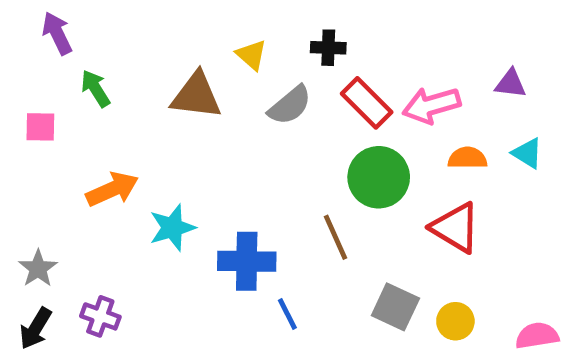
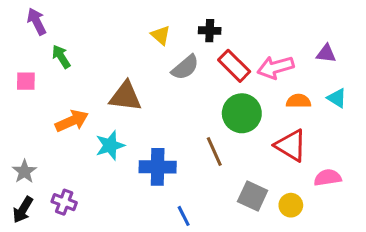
brown triangle: (196, 96) -> (125, 96), moved
blue line: (287, 314) -> (184, 216), moved
pink semicircle: (537, 336) -> (328, 178), moved

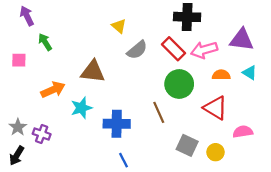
black cross: (210, 31) -> (187, 17), moved, size x1.6
purple triangle: (326, 54) -> (242, 40), size x1.6
purple cross: (64, 202) -> (42, 134), moved
blue line: (184, 216) -> (123, 160), moved

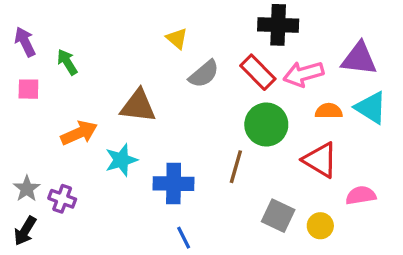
purple arrow: (27, 16) -> (25, 42), moved
cyan triangle: (250, 73) -> (371, 108), size x1.5
brown line: (159, 112) -> (236, 167), turned 40

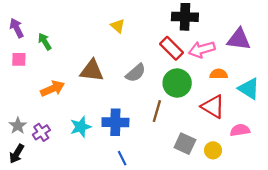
gray semicircle: (204, 74) -> (136, 73), moved
cyan triangle: (371, 108) -> (249, 89), moved
cyan star: (121, 160) -> (81, 127), moved
purple cross: (62, 199) -> (41, 132), turned 36

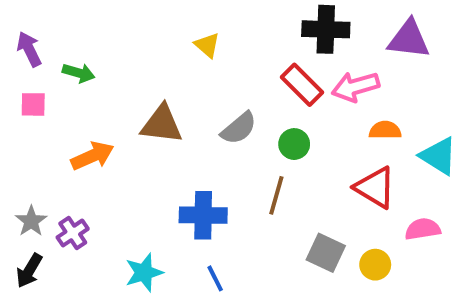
purple triangle: (239, 39) -> (409, 39), moved
green arrow: (45, 42) -> (79, 73), turned 138
green circle: (177, 83) -> (294, 144), moved, size x0.6
cyan star: (81, 127) -> (144, 273), moved

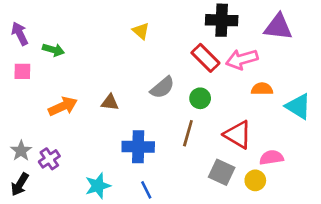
brown triangle: (162, 124) -> (110, 102), moved, size x0.6
red triangle: (375, 188) -> (238, 135), moved
pink semicircle: (423, 229) -> (271, 157), moved

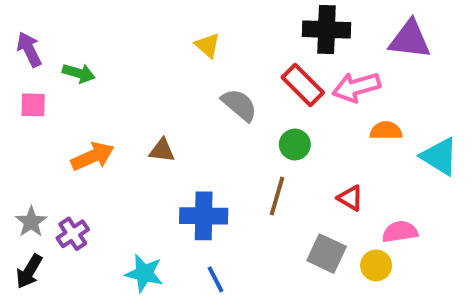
gray semicircle: (162, 88) -> (239, 105), moved, turned -100
red triangle: (238, 135) -> (350, 198), size x0.6
cyan star: (98, 186) -> (144, 273), turned 30

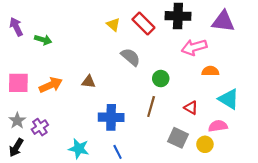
red rectangle: (303, 85) -> (143, 23), moved
pink square: (33, 105) -> (18, 83), moved, size x1.5
cyan triangle: (440, 156) -> (229, 99), moved

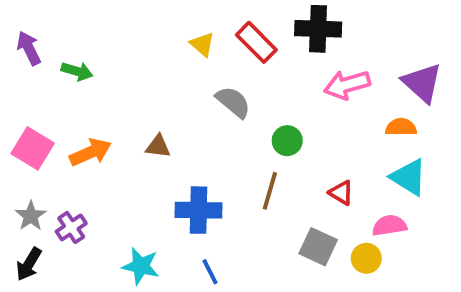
purple triangle: (223, 21) -> (422, 83), moved, turned 35
orange semicircle: (210, 71) -> (401, 127), moved
pink square: (18, 83) -> (33, 148), turned 30

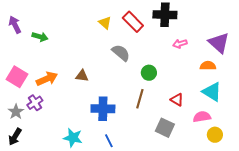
pink arrow: (347, 85) -> (180, 44), size x0.6
purple cross: (71, 227) -> (35, 103), moved
yellow circle: (366, 258) -> (215, 135), moved

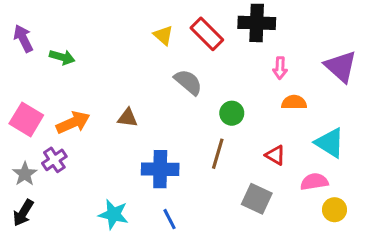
pink arrow: (180, 44) -> (280, 68), turned -72
orange semicircle: (208, 66) -> (294, 102), moved

